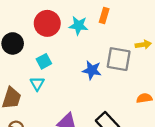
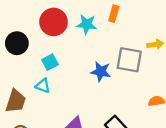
cyan triangle: (37, 84) -> (43, 86), turned -40

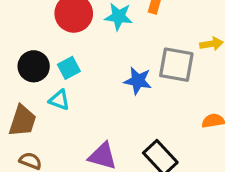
black circle: (17, 43) -> (34, 66), moved

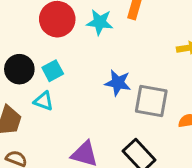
gray square: (176, 65) -> (151, 101), moved

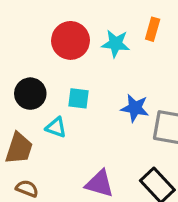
cyan square: (53, 71) -> (79, 98), moved, turned 35

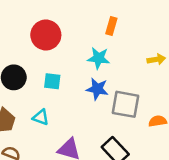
cyan star: (116, 44) -> (99, 58), moved
cyan triangle: (56, 127) -> (41, 117), moved

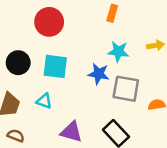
cyan star: (99, 58) -> (118, 52), moved
cyan square: (52, 81) -> (55, 66), size x1.5

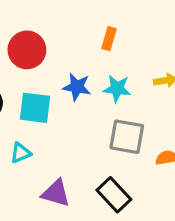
blue star: (99, 74) -> (77, 87), moved
cyan triangle: (44, 101) -> (20, 153), turned -42

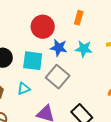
red circle: (27, 50) -> (43, 27), moved
gray square: (127, 137) -> (58, 77), moved, turned 30

